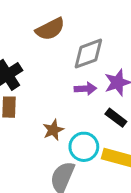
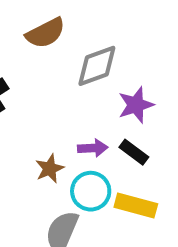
purple arrow: (85, 89) -> (93, 148), moved

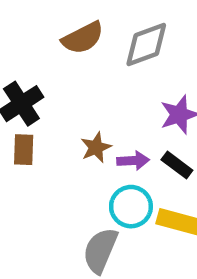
gray diamond: (97, 66) -> (146, 44), moved
brown star: (50, 169) -> (96, 147), moved

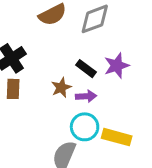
black rectangle: (177, 165) -> (86, 69), moved

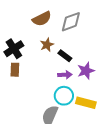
purple star: (117, 66) -> (86, 71), moved
brown star: (61, 87) -> (47, 45), moved

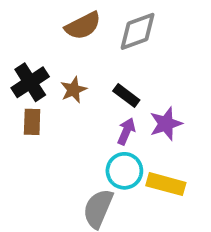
brown star: (47, 45) -> (74, 90), moved
purple arrow: (65, 75) -> (126, 131), turned -64

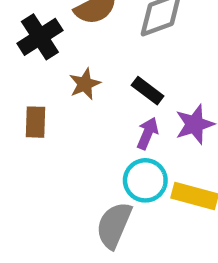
black cross: (30, 82) -> (40, 37), moved

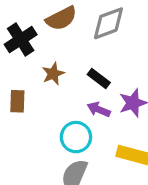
purple arrow: (148, 133) -> (99, 109), turned -90
cyan circle: (145, 180) -> (76, 137), moved

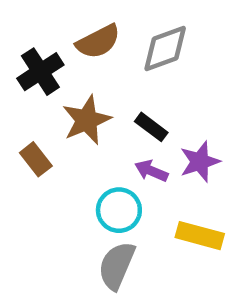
brown star: (53, 74) -> (87, 120), size x1.5
brown rectangle: (17, 101) -> (36, 159), turned -40

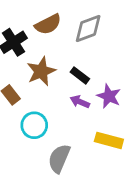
purple star: (200, 162) -> (109, 96), turned -30
cyan circle: (119, 210) -> (34, 125), moved

